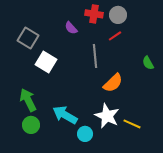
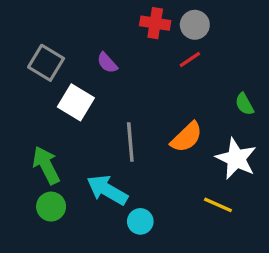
purple semicircle: (71, 28) -> (107, 63), moved
gray line: (95, 56) -> (130, 142), moved
white star: (107, 116) -> (236, 159), moved

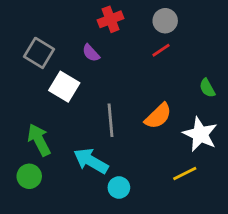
red cross: (155, 23) -> (110, 19), moved, turned -30
yellow line: (218, 205) -> (185, 173), turned -50
green circle: (51, 207) -> (29, 176), moved

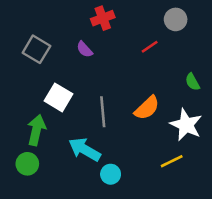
gray circle: (165, 21) -> (176, 19), moved
white square: (64, 87) -> (59, 97), moved
green arrow: (39, 140) -> (36, 130), turned 40

